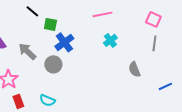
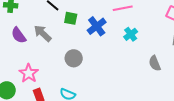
blue cross: (64, 42) -> (97, 26), moved
gray arrow: (27, 51) -> (43, 33), moved

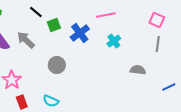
green square: (71, 18) -> (54, 25), turned -32
gray semicircle: (155, 63) -> (138, 70), turned 119

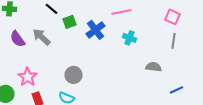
cyan cross: (114, 41) -> (130, 38), turned -32
gray circle: (57, 65) -> (74, 75), moved
blue line: (169, 87) -> (176, 90), moved

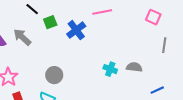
cyan cross: (130, 38) -> (110, 69), moved
gray line: (174, 41) -> (164, 45), moved

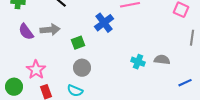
green square: (50, 22) -> (78, 43), moved
gray arrow: (22, 37) -> (50, 30), turned 132

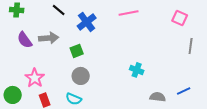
blue cross: (104, 23) -> (87, 22), moved
gray semicircle: (162, 60) -> (158, 97), moved

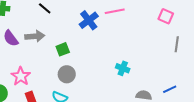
blue cross: (87, 22) -> (89, 20), moved

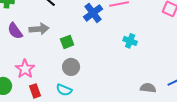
cyan cross: (123, 68) -> (130, 41), moved

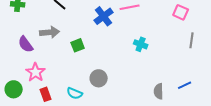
purple semicircle: (15, 31) -> (26, 44), moved
gray circle: (71, 67) -> (99, 78), moved
gray semicircle: (148, 88) -> (159, 91), turned -98

